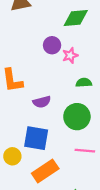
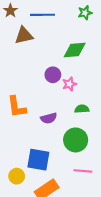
purple semicircle: (42, 102) -> (49, 118), moved

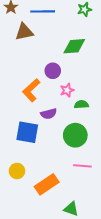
pink star: (69, 84) -> (67, 90), moved
orange L-shape: (17, 107) -> (31, 90), moved, turned 55
blue square: (38, 160) -> (27, 132), moved

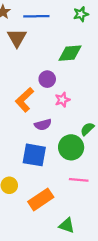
brown triangle: (24, 32) -> (17, 38), turned -48
green semicircle: (81, 105) -> (87, 129), moved, turned -40
blue square: (27, 132) -> (34, 155), moved

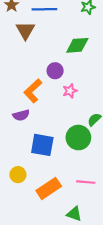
purple semicircle: (43, 125) -> (21, 115), moved
pink line: (79, 180) -> (86, 182), moved

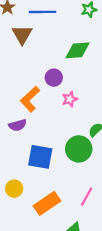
pink line: (86, 182) -> (87, 197), turned -66

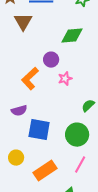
purple semicircle: (18, 125) -> (19, 111), moved
green circle: (79, 149) -> (77, 135), moved

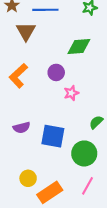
orange L-shape: (30, 79) -> (18, 76), moved
blue square: (39, 130) -> (53, 136), moved
yellow circle: (16, 158) -> (28, 178), moved

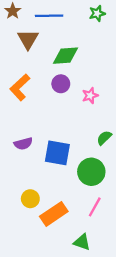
green diamond: (79, 47) -> (66, 56), moved
pink star: (71, 93) -> (90, 96), moved

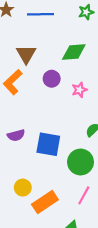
brown triangle: (28, 39) -> (26, 54), moved
green diamond: (66, 56) -> (74, 52), moved

